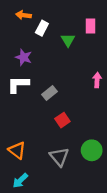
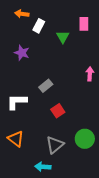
white L-shape: (18, 84) -> (17, 102), moved
gray triangle: (59, 157) -> (55, 145), turned 30
cyan arrow: (20, 181) -> (43, 167), moved, turned 49

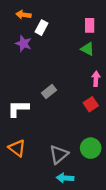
green triangle: (63, 37) -> (87, 49), moved, turned -32
purple star: (22, 53) -> (23, 44), moved
red square: (58, 111) -> (91, 104), moved
cyan arrow: (43, 167) -> (65, 178), moved

